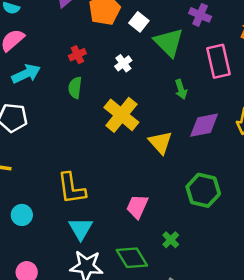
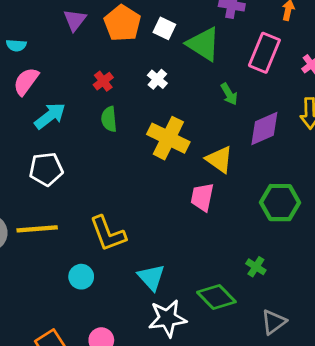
pink rectangle: (218, 61) -> (264, 53), turned 48
yellow L-shape: (72, 188) -> (108, 234), moved
pink trapezoid: (137, 207) -> (202, 197), moved

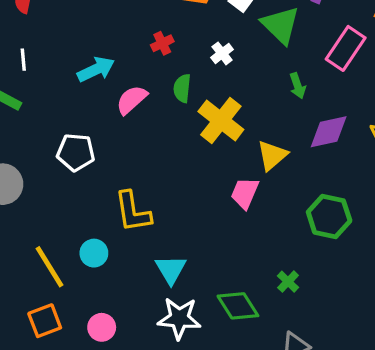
pink semicircle: (26, 81) -> (132, 100), moved
green semicircle: (109, 119) -> (182, 88), moved
yellow triangle: (219, 159) -> (272, 155), turned 32
white pentagon: (46, 169) -> (76, 152), moved
yellow line: (37, 229) -> (50, 267), moved, turned 51

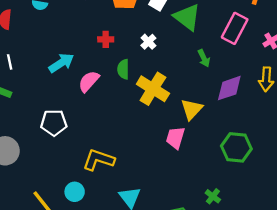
red cross: (162, 43) -> (106, 39), turned 32
yellow L-shape: (133, 212) -> (99, 160), turned 124

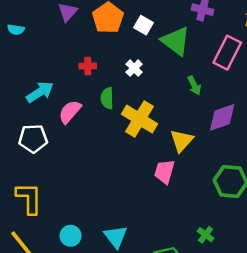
white pentagon: (54, 123) -> (33, 139), moved
yellow L-shape: (99, 160) -> (29, 198), moved, turned 72
cyan circle: (75, 192) -> (71, 236), moved

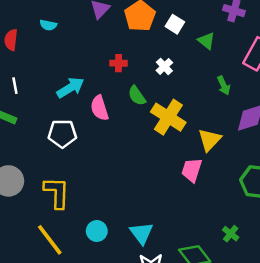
green triangle: (176, 41) -> (206, 41), size x0.6
green semicircle: (107, 98) -> (137, 96), turned -35
pink semicircle: (70, 112) -> (100, 108), turned -60

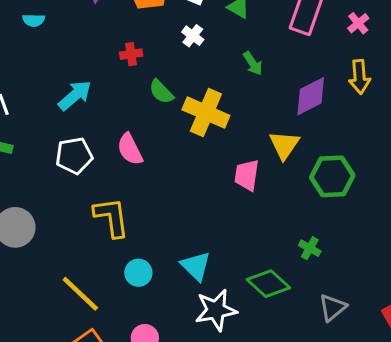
white cross: (164, 66) -> (193, 36), moved
green arrow: (224, 85) -> (253, 63), moved
pink semicircle: (100, 108) -> (130, 149), moved
yellow triangle: (210, 140) -> (284, 145), moved
yellow L-shape: (57, 193) -> (112, 217), moved

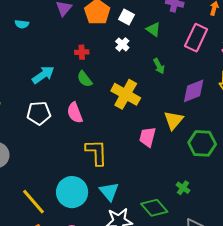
green semicircle: (161, 92) -> (85, 79), moved
yellow L-shape: (112, 217) -> (96, 152), moved
cyan circle: (138, 273) -> (72, 192), size x1.8

